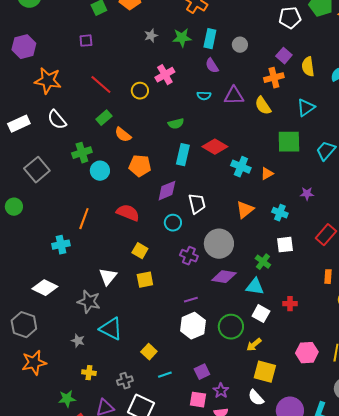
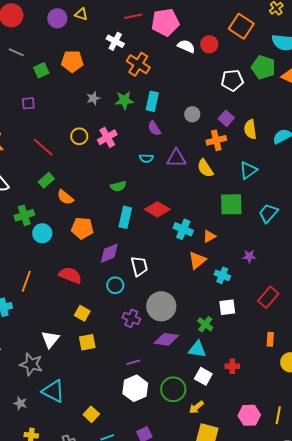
gray circle: (240, 45) -> (192, 114), moved
yellow circle: (140, 91) -> (79, 136), moved
orange triangle: (245, 210) -> (197, 260), moved

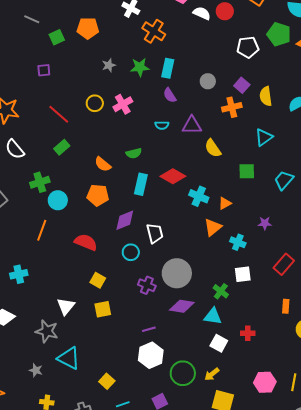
yellow semicircle: (205, 168) -> (213, 148), moved
orange semicircle: (65, 197) -> (103, 164), moved
green square: (231, 204) -> (247, 171), size x0.7
orange line: (26, 281) -> (42, 230), moved
green circle: (173, 389) -> (183, 373), moved

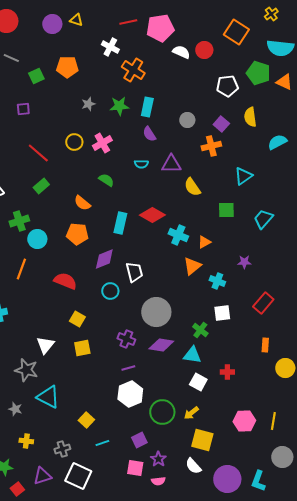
yellow semicircle: (266, 96) -> (250, 117), moved
green semicircle: (134, 153) -> (106, 180), moved, turned -133
purple cross: (147, 285) -> (126, 339), moved

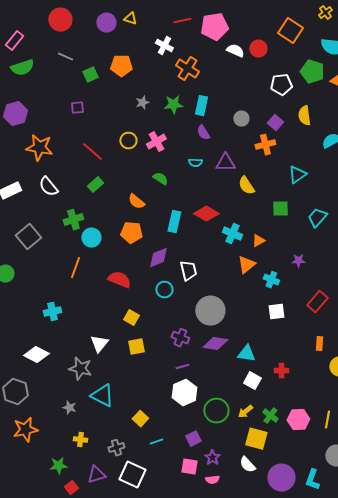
green cross: (200, 330) -> (270, 416), moved

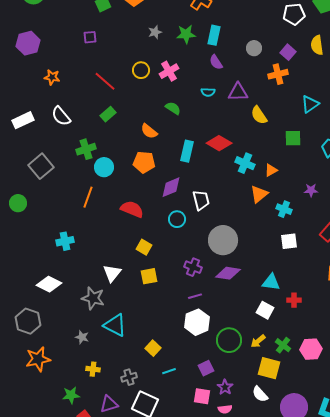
orange star: (39, 148) -> (52, 77), size x0.6
cyan triangle: (246, 354) -> (271, 282), moved

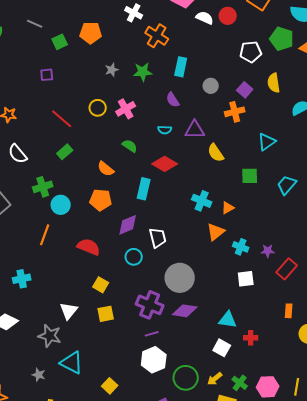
cyan rectangle: (214, 35) -> (181, 67), moved
red diamond: (219, 143) -> (165, 164), moved
purple star: (311, 190) -> (268, 251), moved
purple cross: (193, 267) -> (150, 305), size x1.5

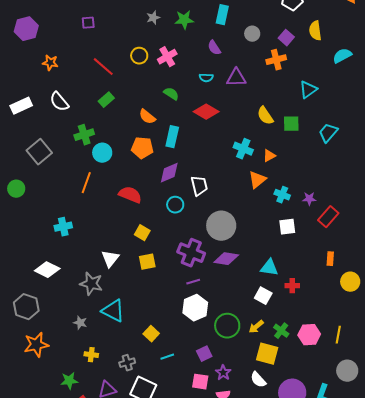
yellow semicircle: (216, 153) -> (265, 116), moved
cyan rectangle: (144, 189) -> (172, 137), moved

